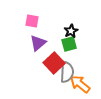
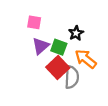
green square: (69, 44) -> (59, 47), moved, turned 35
orange arrow: (80, 84) -> (86, 59), moved

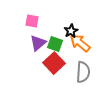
orange arrow: (86, 59) -> (80, 43), moved
gray semicircle: (72, 77) -> (83, 72), moved

